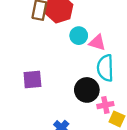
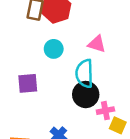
cyan circle: (79, 36) -> (54, 49), moved
cyan semicircle: (105, 68) -> (84, 74), moved

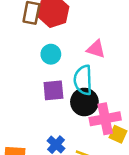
purple square: (28, 83) -> (53, 90), moved
pink cross: (105, 111) -> (105, 119), size x1.6

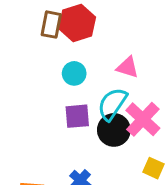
cyan semicircle: (83, 80) -> (112, 104), turned 36
pink cross: (105, 119) -> (143, 119), moved, turned -36

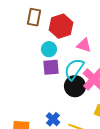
red hexagon: (77, 23) -> (61, 26), moved
purple square: (77, 116) -> (51, 67), moved

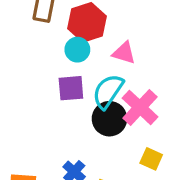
cyan circle: (49, 49) -> (77, 50), moved

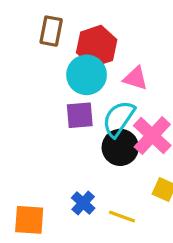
cyan circle: (77, 50) -> (87, 75), size x1.5

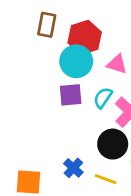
cyan semicircle: (119, 119) -> (103, 98), size x0.7
black circle: (120, 147) -> (113, 144), moved

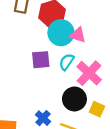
cyan circle: (76, 61) -> (61, 33), moved

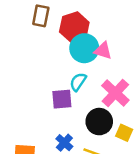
purple square: (41, 60) -> (62, 99), moved
cyan semicircle: (67, 62) -> (78, 82), moved

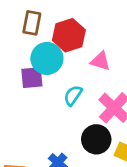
cyan circle: (84, 48) -> (47, 58), moved
purple square: (62, 99) -> (32, 78), moved

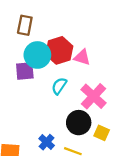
red hexagon: (69, 35) -> (59, 50), moved

